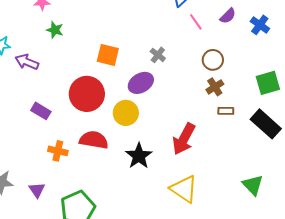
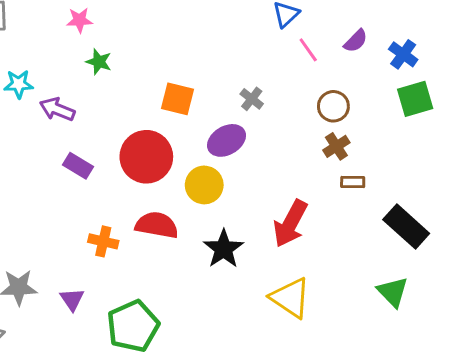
green square: (268, 83) -> (415, 99), moved
purple rectangle: (41, 111) -> (78, 166), moved
black rectangle: (266, 124) -> (406, 227), moved

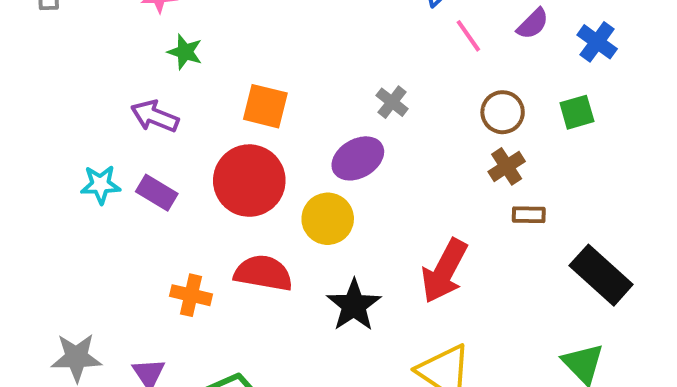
cyan star: (19, 84) -> (101, 185), moved
orange square: (177, 99) -> (265, 106), moved
green square: (415, 99) -> (577, 112), moved, size x0.7
purple arrow: (57, 109) -> (155, 116), moved

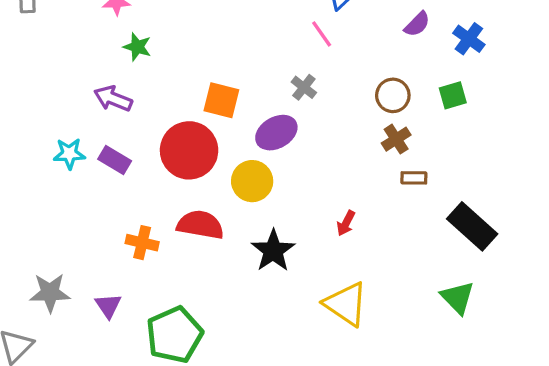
pink line: (468, 36) -> (322, 34), moved
orange square: (265, 106) -> (221, 100), moved
red arrow: (444, 271) -> (346, 223), size x0.5

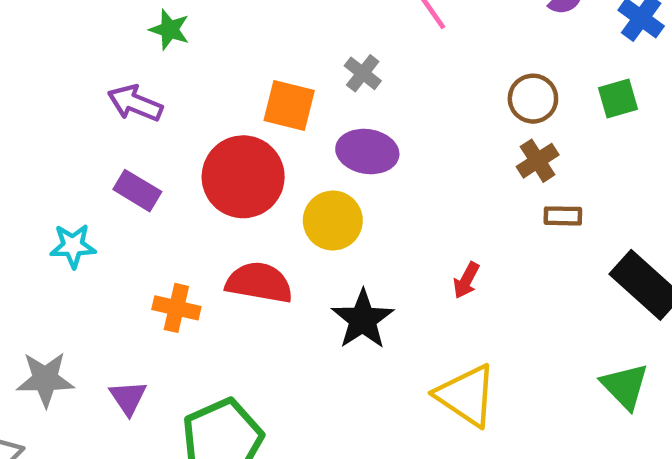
gray cross: (304, 87) -> (363, 73), moved
purple ellipse: (276, 133) -> (367, 151), turned 39
cyan star: (69, 154) -> (73, 246), moved

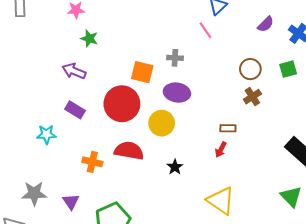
gray cross: (363, 73) -> (175, 58), turned -35
brown rectangle: (563, 216) -> (228, 128), moved
black star: (363, 319) -> (175, 167), size x0.6

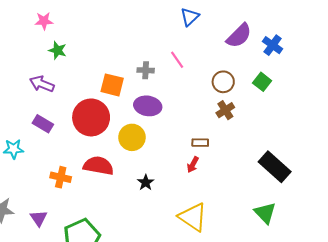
purple semicircle: (266, 24) -> (239, 36), size x1.5
pink line: (205, 30) -> (177, 60), moved
green square: (288, 69) -> (262, 82), turned -36

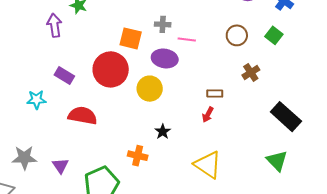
pink line: (177, 60) -> (187, 39), moved, turned -48
purple arrow: (42, 84) -> (54, 25), moved, turned 60
brown cross: (225, 110) -> (251, 72), moved
red semicircle: (98, 166) -> (83, 116), moved
orange cross: (61, 177) -> (138, 156), moved

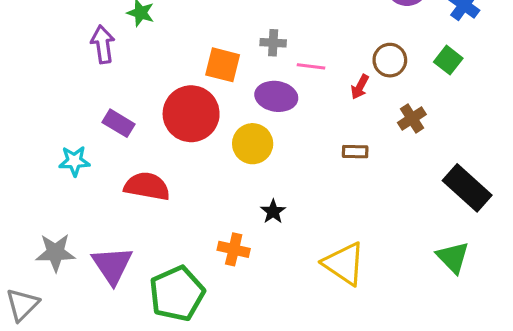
red arrow: (208, 115) -> (360, 87), moved
purple triangle: (60, 166) -> (112, 265), size x1.6

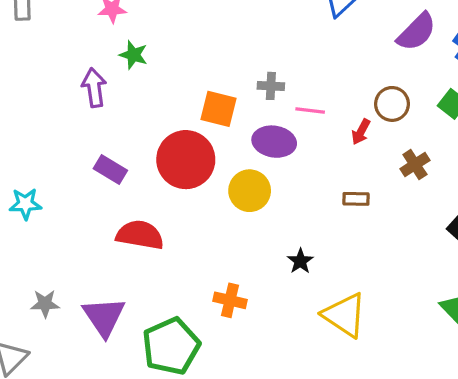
cyan star: (74, 161) -> (25, 204), moved
black star: (273, 212) -> (300, 261), moved
gray star: (55, 253) -> (45, 304), size x0.7

